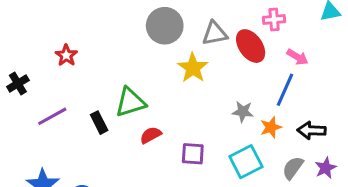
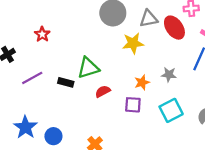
yellow star: (193, 68) -> (133, 43), turned 30
black rectangle: (99, 123) -> (66, 82), turned -48
orange star: (271, 127) -> (142, 82), moved

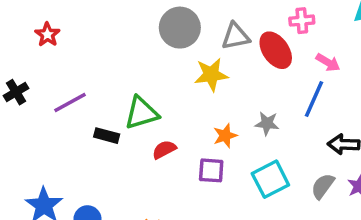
red star: (42, 34) -> (47, 35), moved
purple line: (32, 78) -> (70, 103), moved

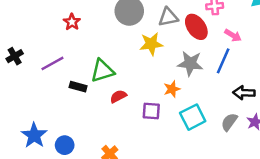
red star: (47, 35) -> (72, 22), moved
gray star: (267, 123) -> (190, 63), moved, size x1.5
orange star: (225, 136) -> (172, 89), moved

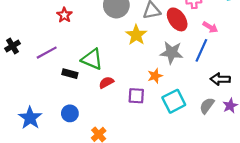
yellow star: (151, 44) -> (136, 35), turned -30
green triangle: (102, 71) -> (92, 59), turned 40
blue circle: (65, 145) -> (70, 113), moved

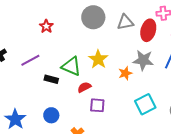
red ellipse: (177, 19) -> (148, 30), turned 50
yellow star: (136, 35) -> (98, 59), moved
orange star: (155, 76) -> (125, 73), moved
purple square: (136, 96) -> (97, 105), moved

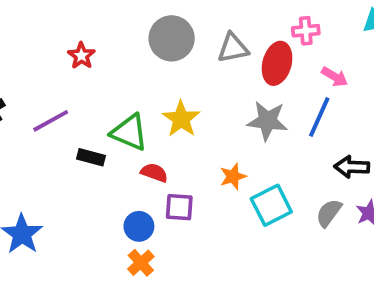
orange star: (125, 73) -> (233, 176), moved
red semicircle: (84, 87) -> (154, 173), turned 48
blue circle: (51, 115) -> (139, 226), moved

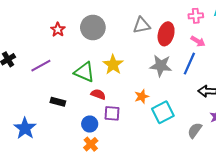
pink cross: (306, 31) -> (196, 16), moved
gray circle: (172, 38) -> (93, 27), moved
black rectangle: (91, 157) -> (58, 102), moved
gray semicircle: (329, 213) -> (195, 130), moved

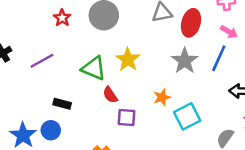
gray star: (161, 66) -> (185, 61), turned 30
red semicircle: (98, 94) -> (110, 95), turned -144
blue circle: (90, 124) -> (51, 130), moved

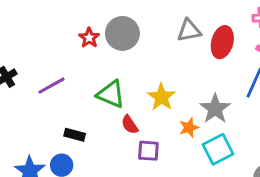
red star: (62, 18) -> (89, 38), moved
yellow star: (128, 59) -> (161, 97), moved
gray star: (185, 61) -> (215, 109), moved

